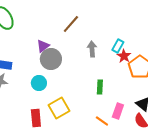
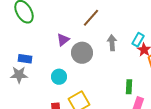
gray circle: (51, 59) -> (82, 53), moved
green rectangle: (100, 87) -> (129, 87), moved

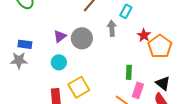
purple triangle: (63, 40) -> (60, 36), moved
cyan rectangle: (138, 40) -> (126, 11), moved

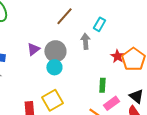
red star: (144, 35) -> (117, 56), moved
cyan circle: (59, 62) -> (54, 67), moved
pink rectangle: (138, 90) -> (111, 103), turned 35

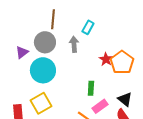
brown line: (64, 16) -> (53, 19), turned -36
gray circle: (55, 51) -> (45, 42), moved
cyan circle: (54, 67) -> (43, 70), size x1.6

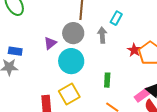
green rectangle: (91, 88) -> (107, 80), moved
pink rectangle: (100, 106) -> (142, 95), moved

